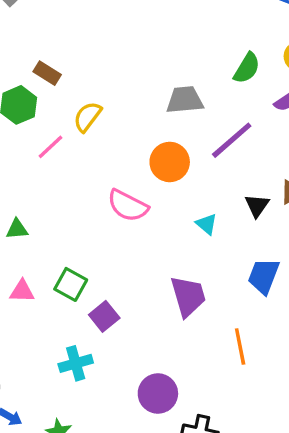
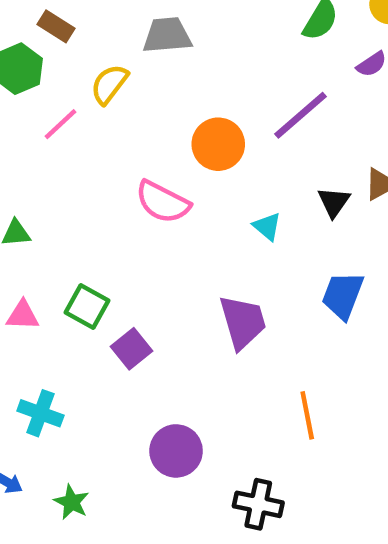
gray trapezoid: (185, 100) -> (167, 35), moved
orange line: (240, 347) -> (307, 415), moved
cyan cross: (76, 363) -> (40, 413), moved, turned 36
purple circle: (158, 394) -> (176, 451), moved

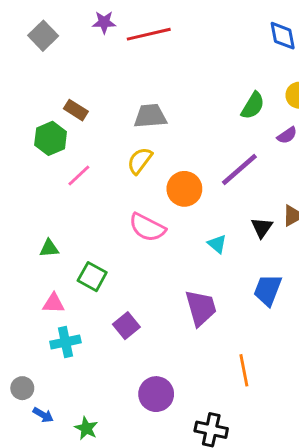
yellow semicircle: (109, 84) -> (140, 161), moved
green square: (87, 306) -> (92, 277), moved
cyan cross: (40, 413) -> (65, 342), moved, turned -32

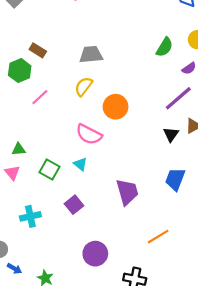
purple line: (239, 170) -> (178, 98), moved
cyan triangle: (217, 244) -> (80, 164), moved
pink triangle: (54, 303) -> (12, 173), moved, turned 49
orange line: (244, 370) -> (158, 237), turned 70

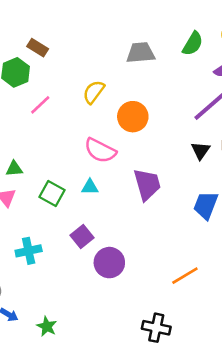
gray trapezoid: (91, 55) -> (141, 53), moved
cyan triangle: (80, 164) -> (90, 187), turned -40
purple trapezoid: (127, 192) -> (147, 184), moved
purple circle: (95, 254) -> (109, 263), moved

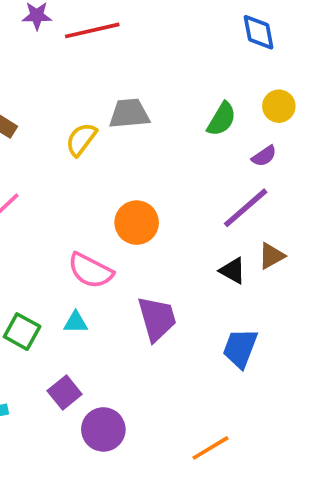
gray trapezoid: (141, 53) -> (129, 114), moved
yellow semicircle: (94, 92) -> (81, 139), moved
black triangle: (201, 151) -> (233, 271), turned -36

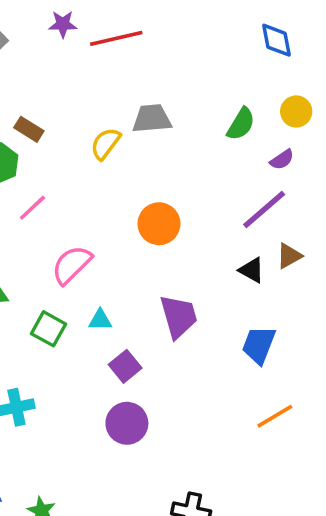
pink semicircle: (90, 271) -> (72, 265), moved, turned 108
purple square: (65, 393) -> (125, 366), moved
orange line: (211, 448) -> (275, 416), moved

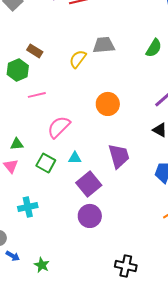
pink line: (32, 208) -> (37, 95), turned 30
purple square: (125, 366) -> (89, 184), size x1.4

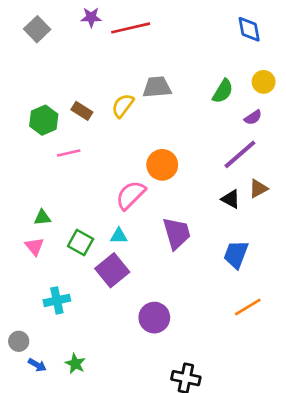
brown rectangle: (35, 51) -> (82, 111), moved
pink semicircle: (59, 127) -> (131, 195), moved
purple square: (89, 184) -> (112, 270), moved
purple circle: (90, 216) -> (154, 318), moved
green star: (42, 265) -> (75, 364), moved

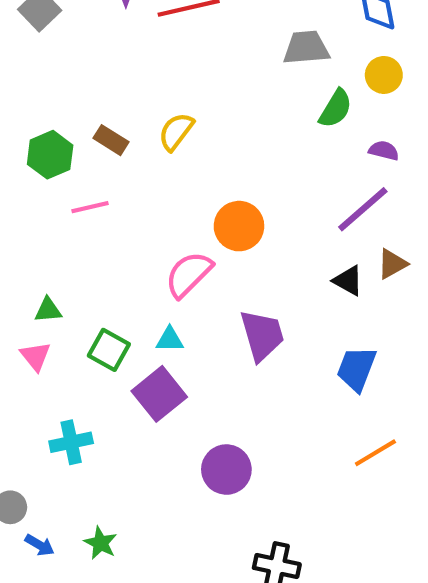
yellow circle: (264, 82) -> (384, 75), moved
gray trapezoid: (157, 87) -> (306, 48), moved
purple semicircle: (253, 117) -> (384, 151), turned -132

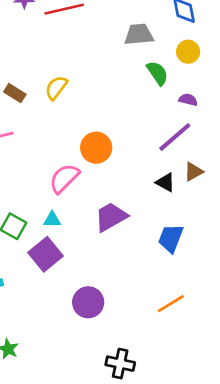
green semicircle: (336, 109) -> (157, 73), turned -65
purple trapezoid: (262, 335) -> (111, 217), turned -104
orange line: (375, 453) -> (171, 304), moved

